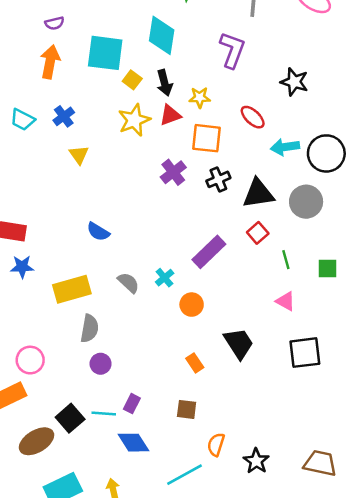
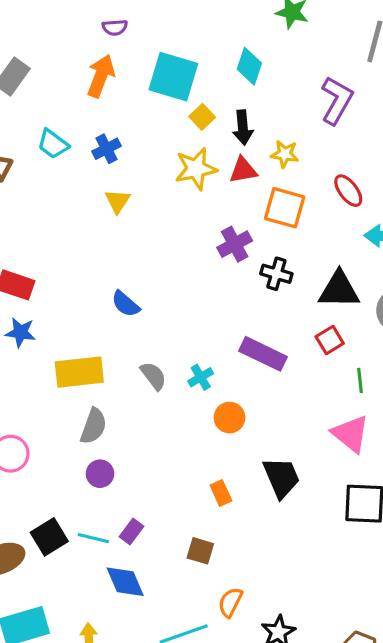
cyan diamond: (162, 35) -> (249, 66), size x0.7
black cross: (218, 179) -> (276, 274), moved, turned 30
purple rectangle: (209, 252) -> (263, 354), turned 60
pink triangle: (286, 301) -> (351, 434), size x1.5

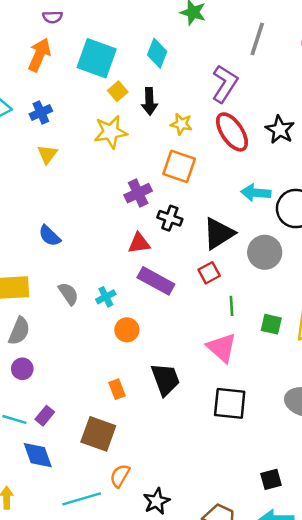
red triangle: (243, 170) -> (139, 243), moved
red ellipse: (348, 191) -> (232, 132), moved, size x1.5
black triangle: (339, 290) -> (219, 233), turned -36
brown square: (200, 551) -> (98, 434), size x1.6

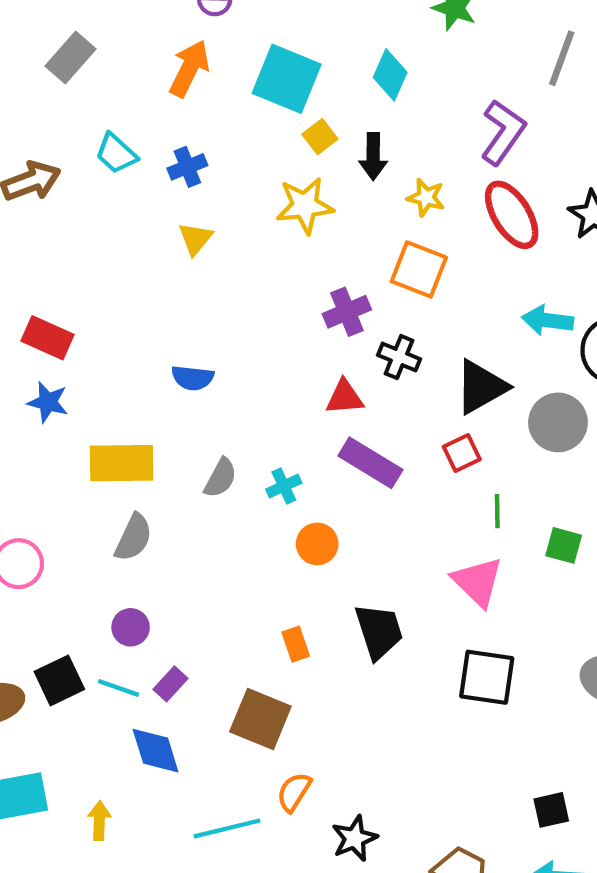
blue semicircle: (49, 236) -> (193, 378), turned -40
gray semicircle: (69, 294) -> (220, 478), turned 60
purple circle: (22, 369) -> (131, 627), moved

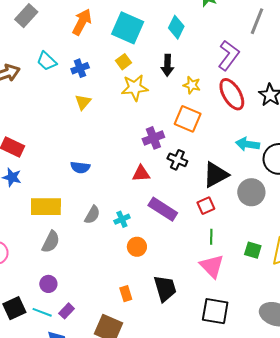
yellow square: (320, 137) -> (123, 62), moved
red triangle: (345, 397) -> (141, 174), moved
green line: (497, 511) -> (211, 237), moved

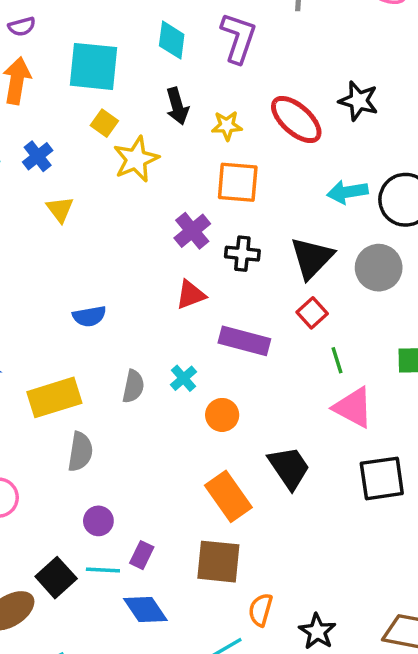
purple L-shape: (229, 55) -> (238, 38), moved
orange rectangle: (126, 294) -> (228, 496), size x1.8

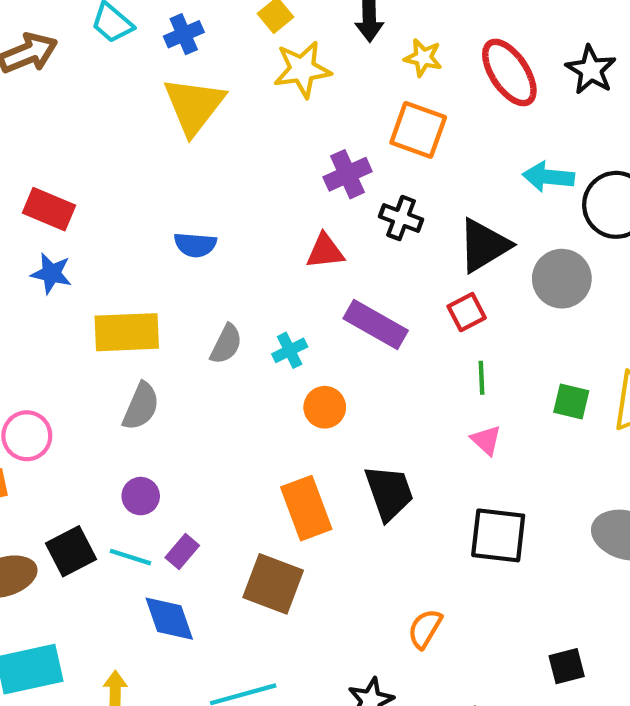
yellow triangle: (60, 209) -> (194, 106), size x1.8
pink triangle: (353, 407) -> (486, 440), size x0.6
orange semicircle: (261, 610) -> (425, 629), moved

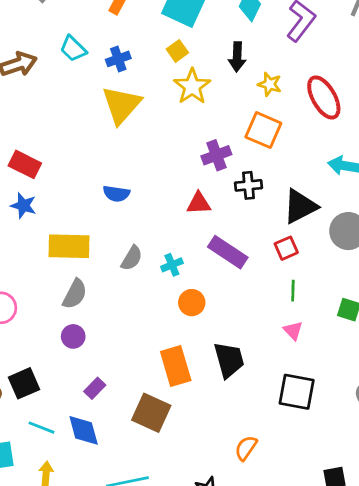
yellow star: (302, 69) -> (192, 86), turned -30
black cross: (401, 218) -> (249, 185), turned -30
purple circle: (141, 496) -> (73, 336), moved
cyan line: (130, 557) -> (41, 428), moved

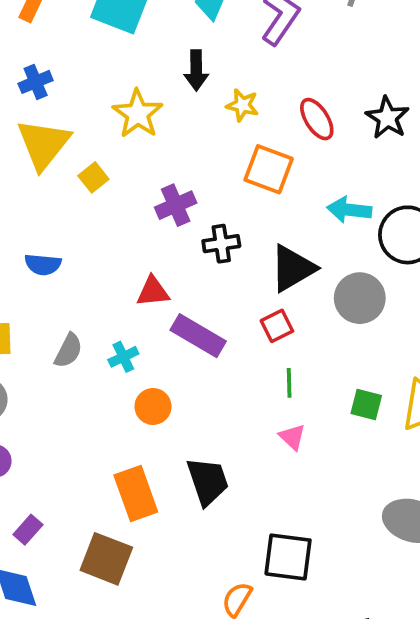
yellow square: (177, 51) -> (93, 177), moved
red ellipse: (324, 97) -> (317, 119), size x0.7
orange square: (263, 130) -> (269, 169), moved
red triangle: (199, 203) -> (153, 292), moved
black square: (297, 392) -> (288, 557), moved

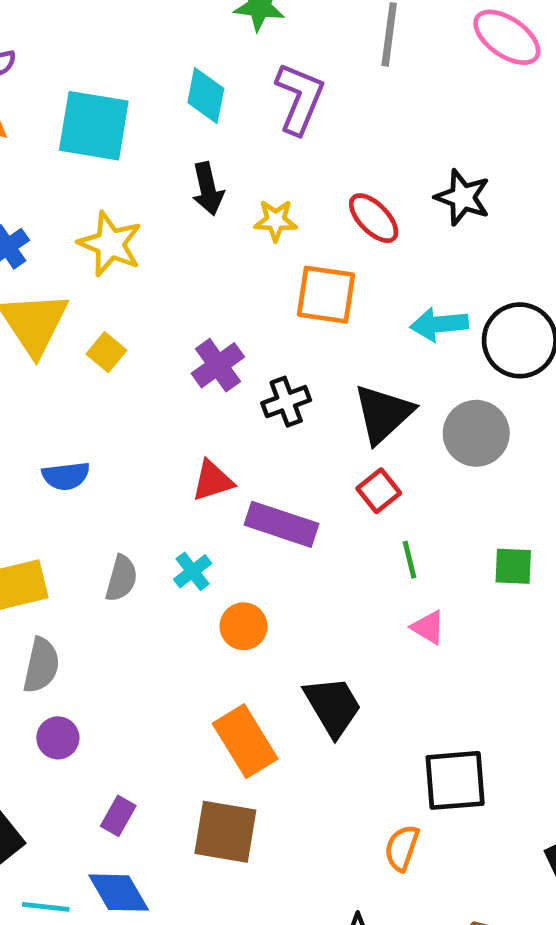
yellow star: (138, 114) -> (110, 244), moved

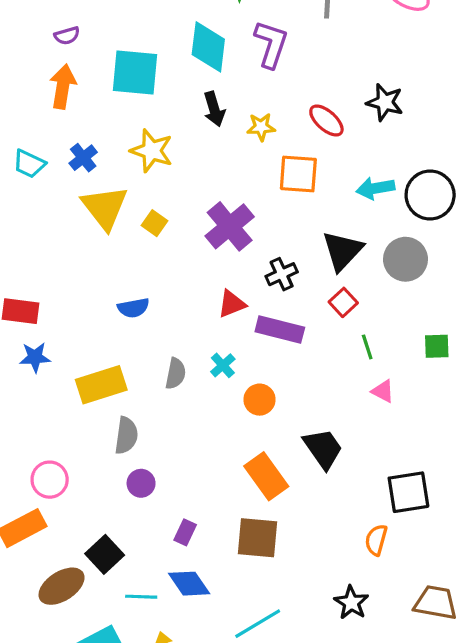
cyan diamond: (206, 96) -> (208, 47), size x1.4
purple cross: (218, 365) -> (230, 226), size x1.4
black cross: (286, 402) -> (282, 274), moved

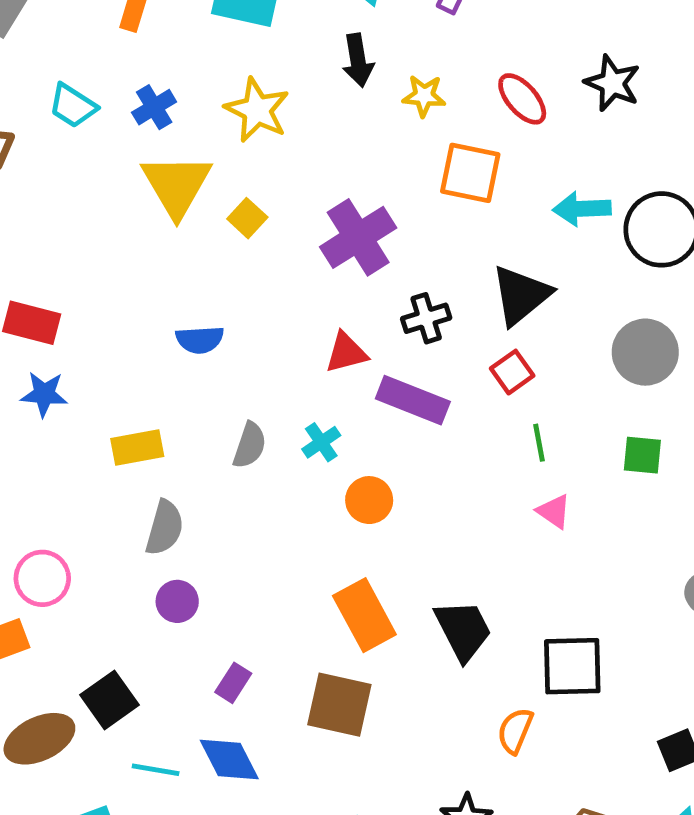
gray circle: (406, 259) -> (645, 352), moved
yellow rectangle: (101, 385) -> (137, 448), size x0.7
black trapezoid: (323, 449) -> (463, 630), moved

